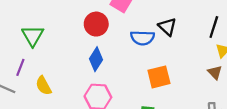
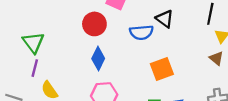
purple line: (20, 67) -> (35, 68), moved

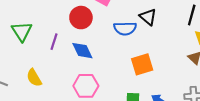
blue diamond: (98, 59) -> (82, 51), turned -55
purple line: (35, 68) -> (54, 42), moved

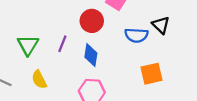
green triangle: (22, 31) -> (28, 45), moved
blue diamond: (82, 51) -> (91, 55), turned 30

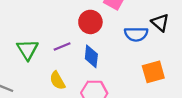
purple line: (62, 44) -> (62, 47), turned 49
yellow semicircle: (39, 80) -> (57, 81), moved

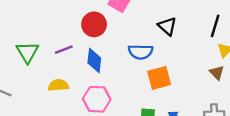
blue semicircle: (136, 34) -> (141, 52), moved
yellow semicircle: (57, 81) -> (58, 85), turned 114

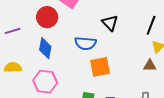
purple line: (64, 50) -> (13, 31), moved
brown triangle: (217, 73) -> (150, 66), turned -48

